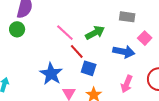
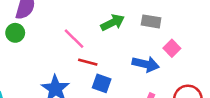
green arrow: (95, 33) -> (113, 23), moved
red line: (77, 51) -> (88, 62), turned -35

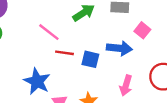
blue square: (102, 83) -> (90, 59), moved

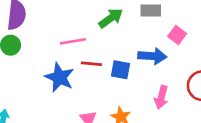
pink line: (49, 32) -> (73, 41), turned -45
blue star: (37, 81) -> (60, 77), moved

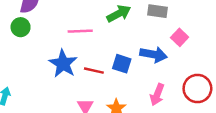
red line: (91, 64) -> (94, 71), moved

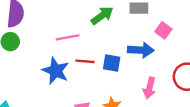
red line: (94, 71) -> (85, 61), moved

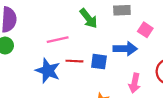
green arrow: (102, 16) -> (89, 18), turned 90

